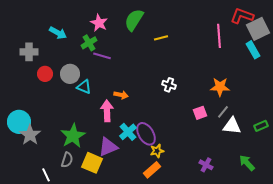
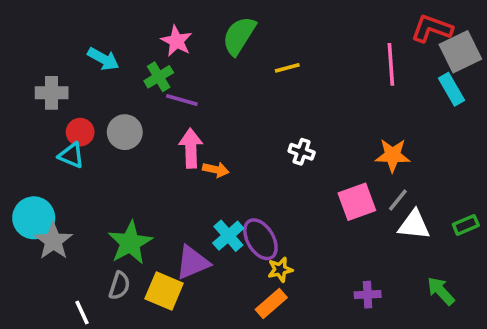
cyan triangle: (84, 87) -> (71, 155), moved
pink arrow: (107, 111) -> (191, 148), moved
pink square: (200, 113) -> (357, 202), size x1.5
purple cross: (206, 165) -> (368, 295), turned -32

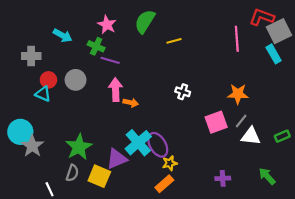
green cross: (159, 77) -> (96, 46), turned -35
cyan cross: (228, 236) -> (138, 143), size x1.4

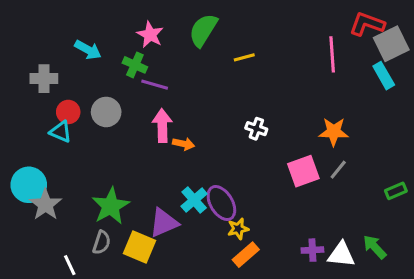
white triangle: (251, 136) -> (341, 255), moved
cyan cross: (138, 143) -> (194, 200), size x0.7
orange rectangle: (164, 184) -> (246, 255), moved

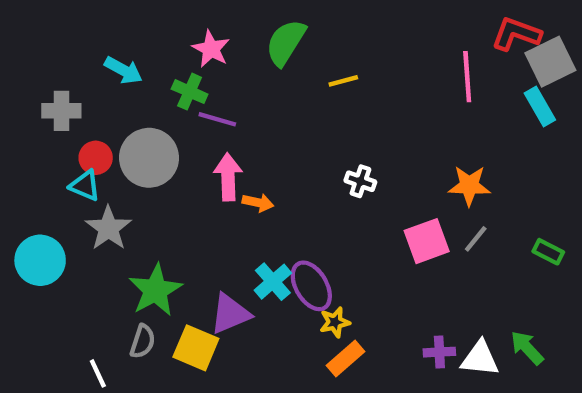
gray circle: (106, 112) -> (149, 158), size x1.4
green rectangle: (396, 191) -> (548, 252), moved, turned 50
gray star: (45, 205) -> (108, 228), moved

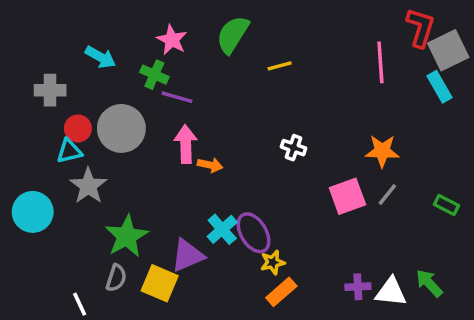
red L-shape: (516, 34) -> (420, 28), turned 87
cyan triangle: (85, 186) -> (69, 151), turned -36

